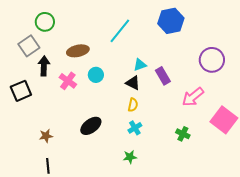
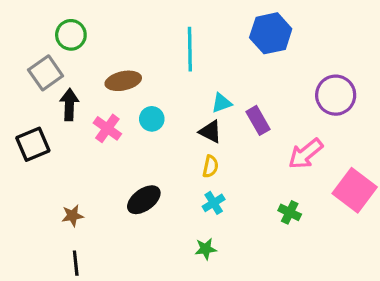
cyan line: (120, 31) -> (190, 49), turned -40

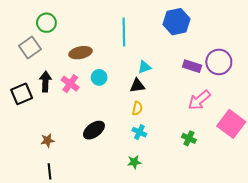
black arrow: (69, 105) -> (45, 82), moved
purple rectangle: (258, 120) -> (192, 66), moved, turned -42
black triangle: (210, 132) -> (137, 86), turned -35
cyan cross: (214, 203) -> (139, 132), turned -32

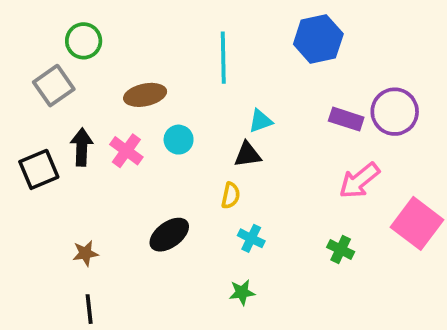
yellow semicircle: (137, 108) -> (231, 195), moved

